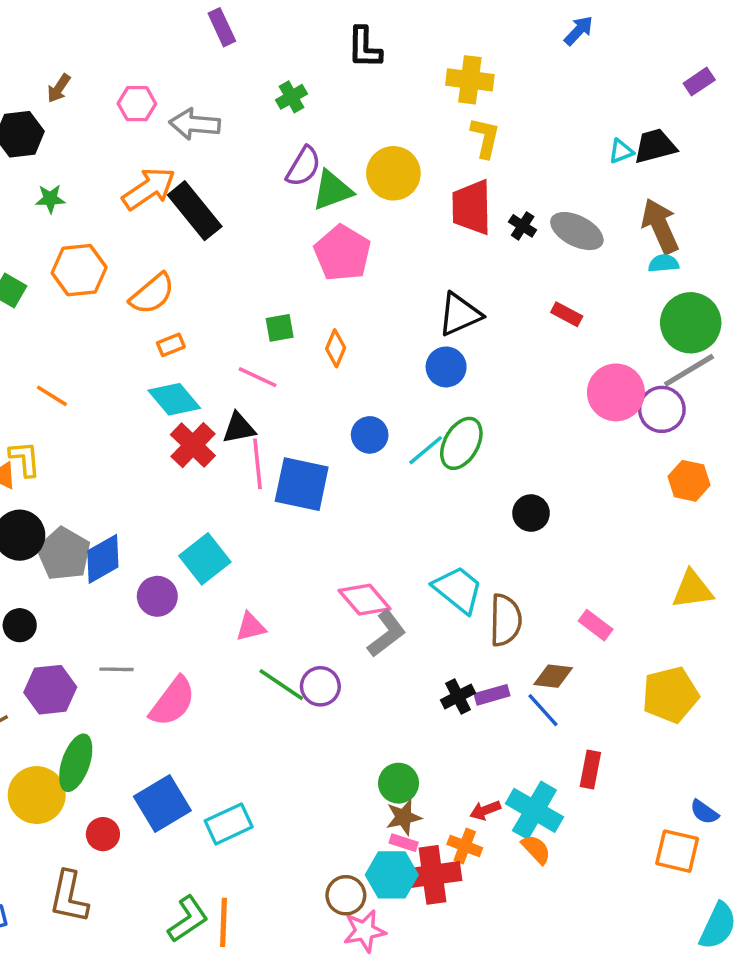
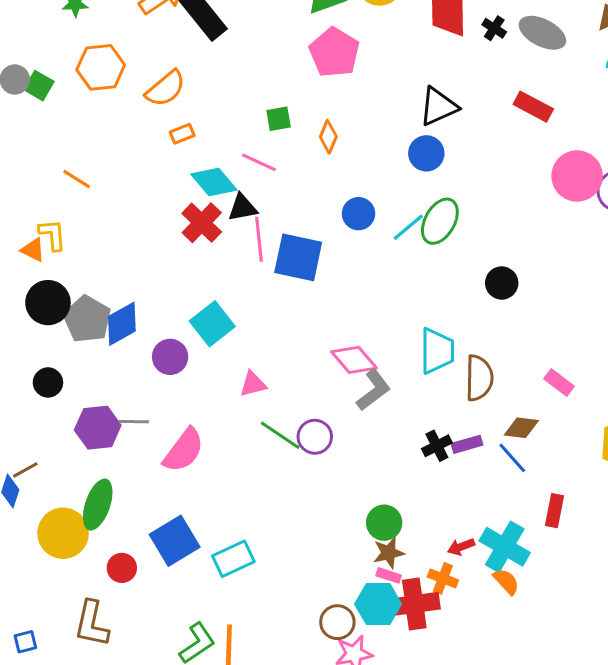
red rectangle: (567, 314) -> (533, 107), size x1.4
cyan diamond: (174, 399) -> (214, 182), moved
cyan trapezoid: (458, 589) -> (437, 351), turned 51
purple hexagon: (50, 690) -> (98, 428), moved

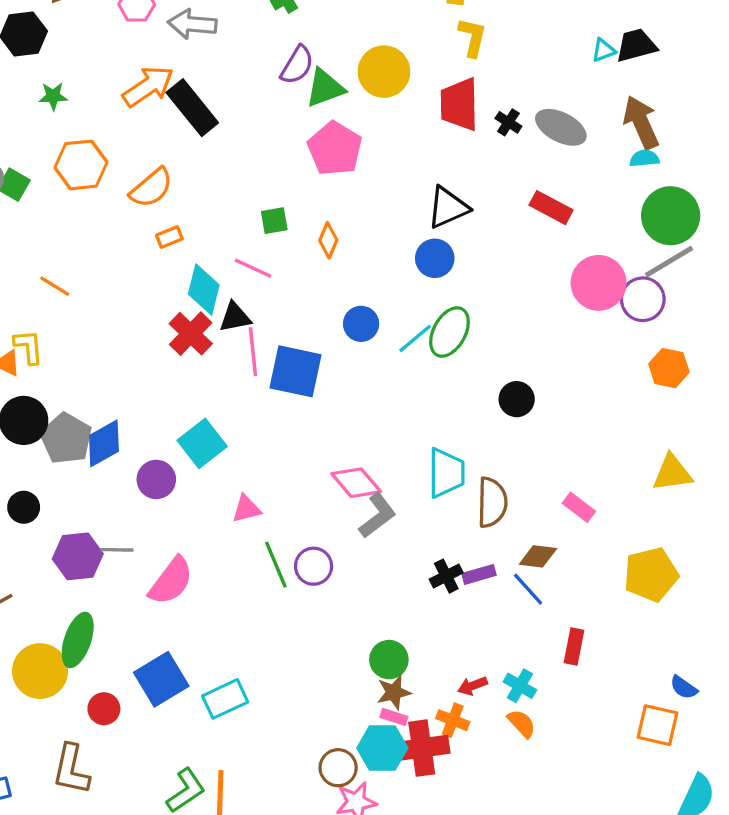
cyan diamond: (214, 182) -> (204, 289), turned 54
green line: (280, 435) -> (276, 565), turned 33
cyan cross: (505, 547) -> (520, 686), size x0.6

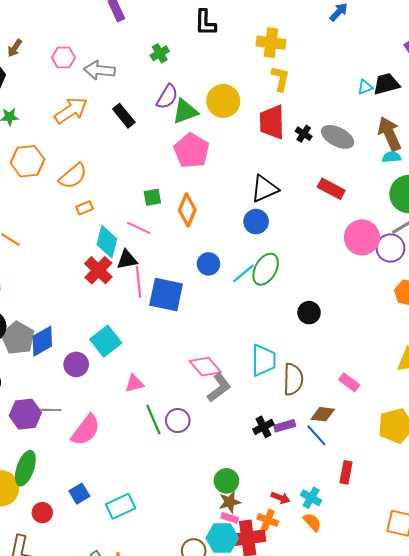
black rectangle: (192, 108) -> (124, 116), moved, size x0.7
orange diamond: (328, 240) -> (187, 210), size x1.4
blue square: (161, 679) -> (79, 494), size x0.6
red arrow: (472, 686) -> (280, 498), turned -138

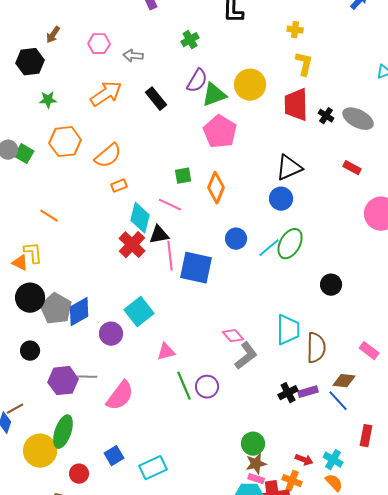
yellow cross: (271, 43) -> (295, 30), size x0.6
gray arrow: (99, 70) -> (133, 56), size x0.7
red rectangle: (331, 189) -> (352, 168), size x0.7
pink diamond: (205, 367) -> (233, 336), size x0.7

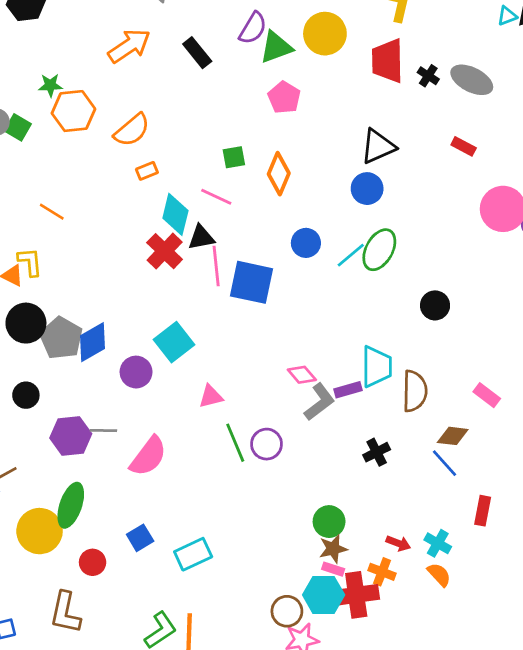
green star: (48, 100) -> (50, 85), moved
pink pentagon: (220, 132) -> (284, 97), size x0.7
purple rectangle: (308, 392) -> (348, 390), moved

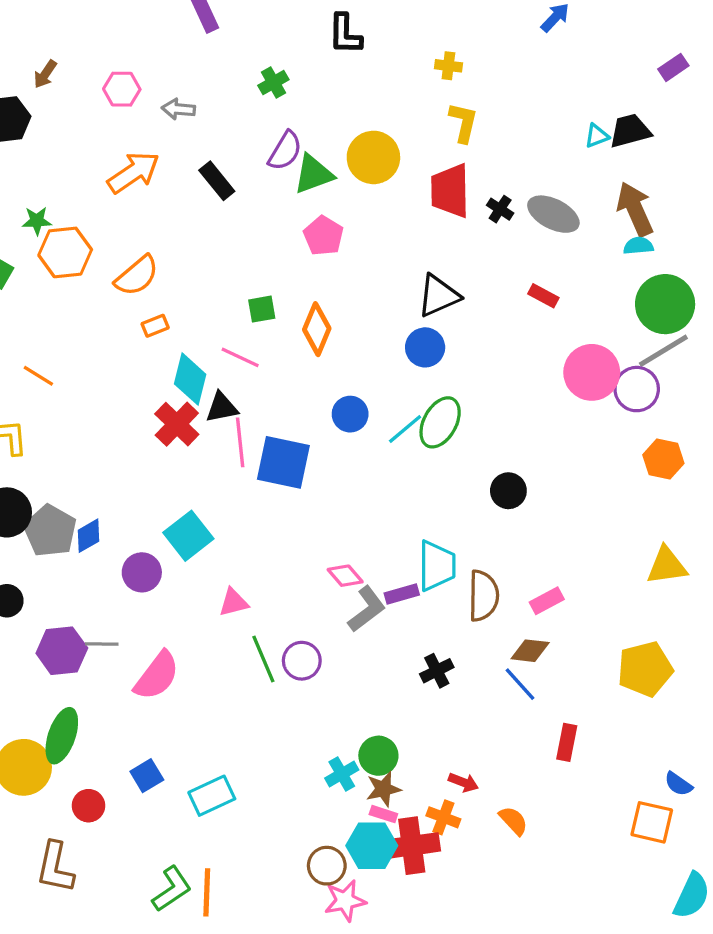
blue diamond: (93, 342) -> (88, 536), size x0.7
pink rectangle: (487, 395) -> (547, 601), moved, turned -65
cyan cross: (438, 543) -> (342, 774), moved, turned 30

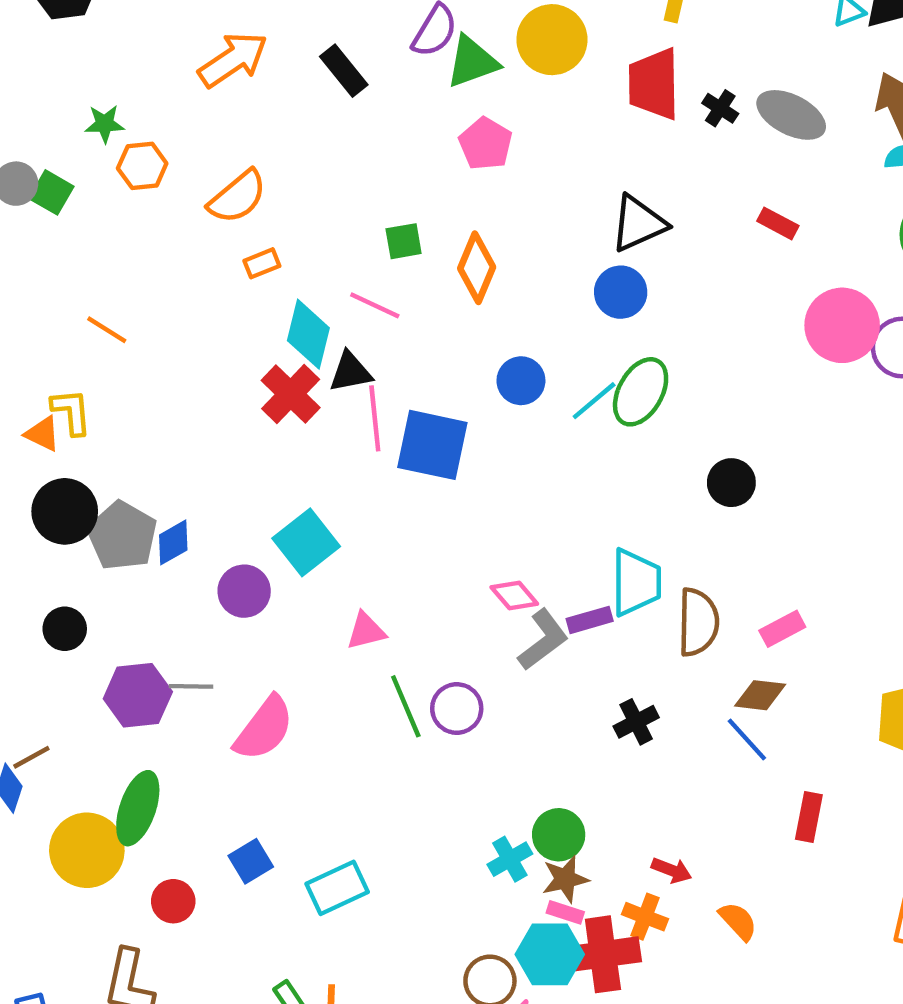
orange hexagon: (65, 252) -> (142, 166), size x0.7

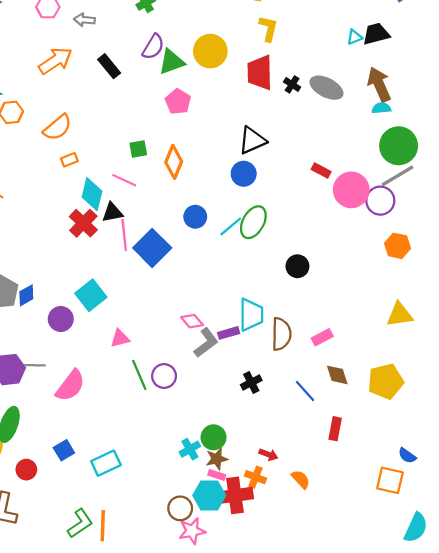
red rectangle: (778, 223) -> (321, 171), moved
blue square: (432, 445) -> (152, 248), turned 33
brown diamond: (760, 695) -> (337, 375), moved, turned 65

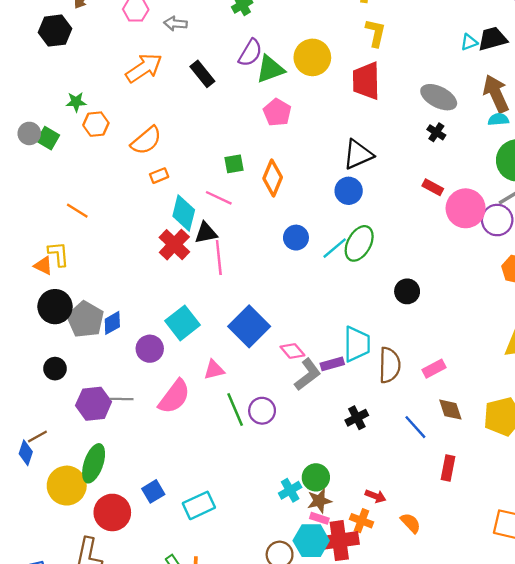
black cross: (292, 84) -> (436, 132), moved
blue square: (152, 248) -> (249, 326), moved
pink semicircle: (70, 386) -> (174, 397), moved
red circle: (26, 470) -> (112, 512), size x1.6

